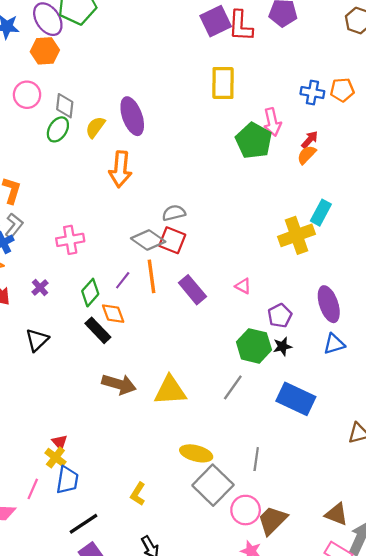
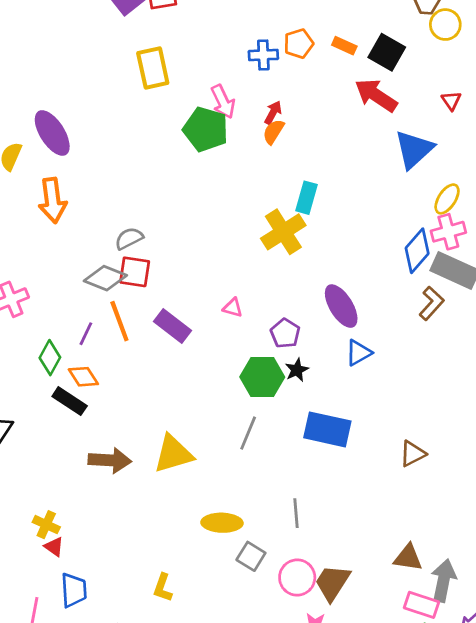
yellow cross: (55, 457) -> (46, 525), moved
gray square: (213, 485) -> (251, 556), size x0.6

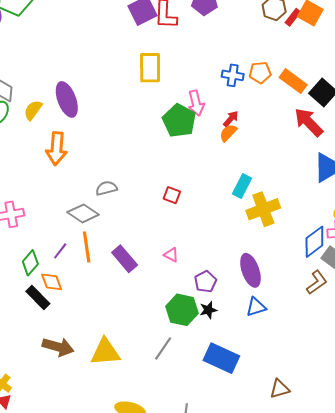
orange rectangle: (344, 46) -> (293, 81), size x1.5
yellow cross: (283, 232) -> (263, 209), moved
red square: (135, 272) -> (172, 195), moved, size x0.7

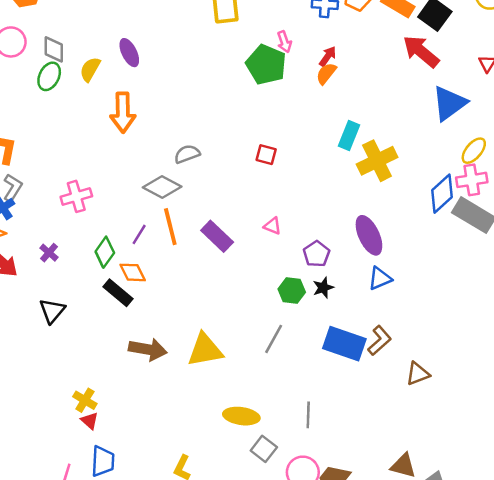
purple ellipse: (67, 99) -> (129, 53), size x0.7
pink arrow: (196, 103) -> (284, 42), size x0.7
brown L-shape: (317, 282) -> (380, 341), moved
green hexagon: (182, 310) -> (292, 291), size x0.7

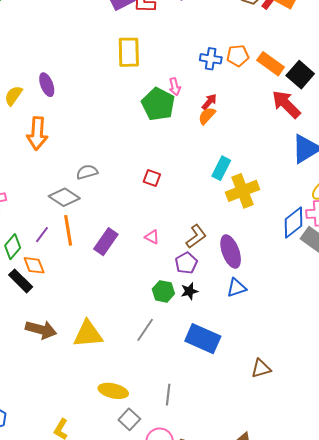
purple rectangle: (217, 236) -> (106, 242), turned 76
brown L-shape: (380, 341) -> (196, 236), moved

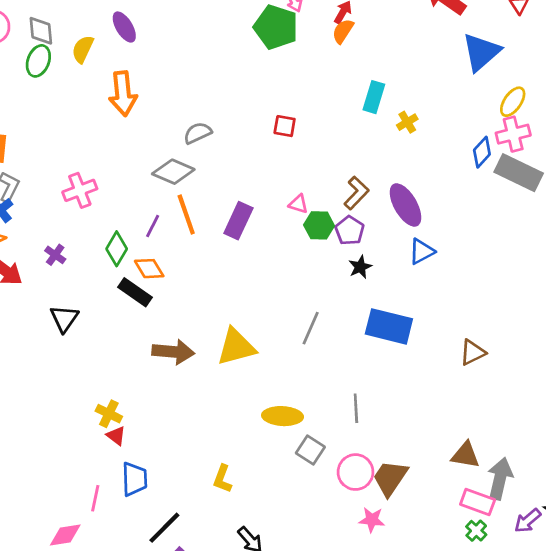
yellow cross: (243, 191) -> (407, 122), size x0.5
blue diamond: (294, 222) -> (482, 152), size x0.7
green hexagon: (163, 291) -> (319, 225), moved

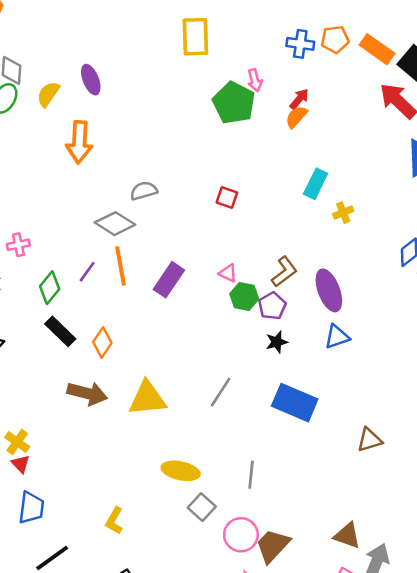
pink cross: (80, 190) -> (18, 245), moved, size x0.7
orange diamond: (149, 269) -> (102, 342), moved, turned 56

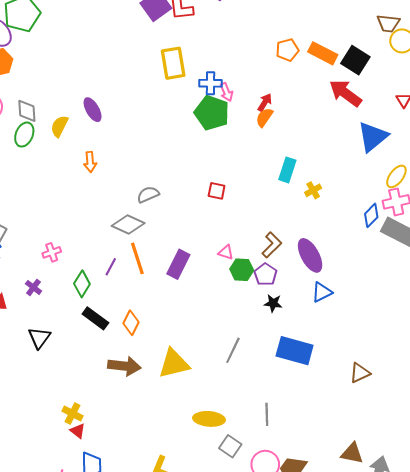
blue cross: (300, 44) -> (211, 83), moved
orange arrow: (79, 142) -> (90, 162), size x0.6
black star: (277, 342) -> (273, 303), turned 30

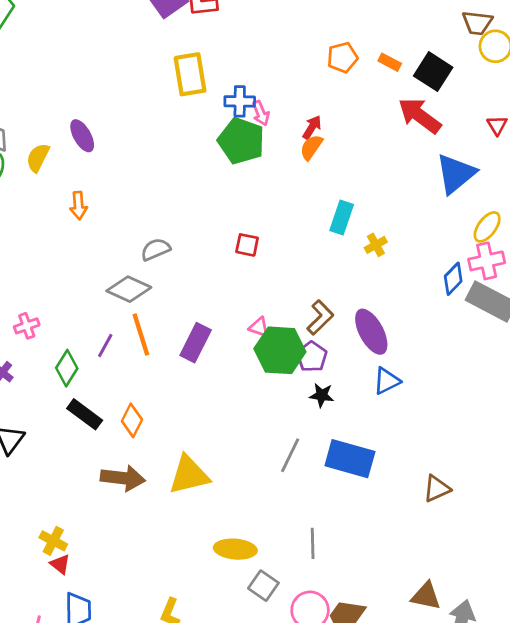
orange rectangle: (323, 53) -> (390, 62), size x0.6
green hexagon: (242, 270) -> (280, 350), size x1.6
gray line: (233, 350) -> (290, 455), moved

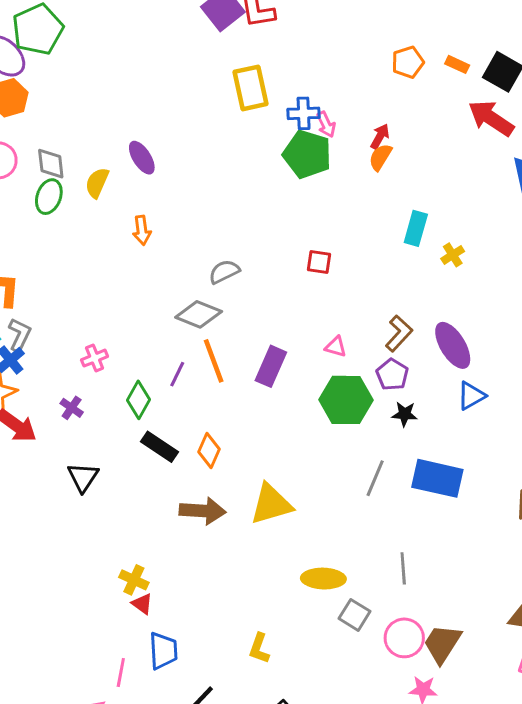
green hexagon: (280, 350) -> (346, 400), moved

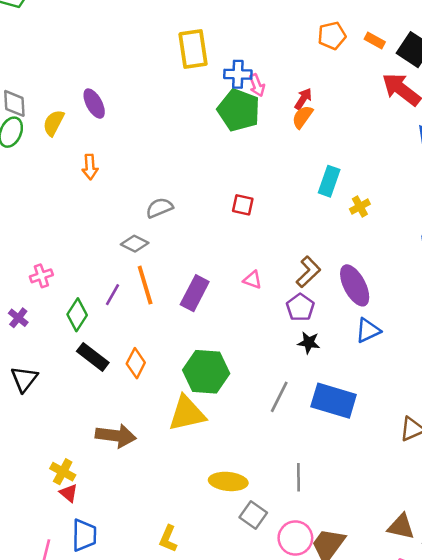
gray diamond: (199, 314) -> (135, 244), size x0.7
green hexagon: (346, 400) -> (206, 372), moved
brown arrow: (203, 511) -> (116, 436), moved

